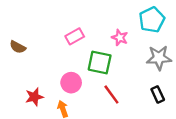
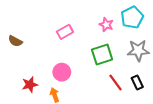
pink star: (120, 38) -> (106, 25), moved
green square: (100, 62) -> (102, 55), moved, turned -30
red line: (111, 94) -> (116, 82), moved

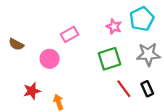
pink circle: (62, 72) -> (50, 59), moved

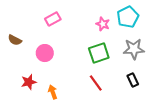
pink rectangle: (70, 34) -> (53, 19), moved
red line: (124, 89) -> (96, 83), moved

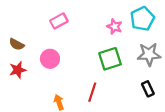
red star: (29, 82) -> (18, 70), moved
red line: (96, 83) -> (92, 92), moved, turned 54

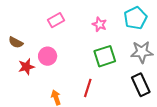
pink star: (114, 27) -> (99, 24), moved
red star: (18, 70) -> (26, 67), moved
black rectangle: (148, 89) -> (141, 85), size x1.5

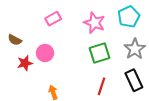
pink star: (99, 24) -> (94, 23), size x1.5
gray star: (142, 52) -> (135, 49), turned -30
red line: (88, 88) -> (101, 86), moved

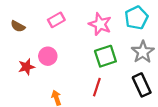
brown semicircle: (15, 40) -> (18, 26), moved
red line: (101, 86) -> (97, 87), moved

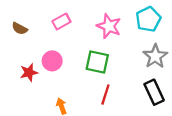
green square: (105, 56) -> (97, 62), moved, turned 30

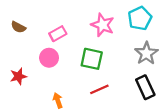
pink rectangle: (61, 22) -> (58, 34), moved
red star: (29, 72) -> (18, 76), moved
red line: (105, 94) -> (99, 89), turned 48

